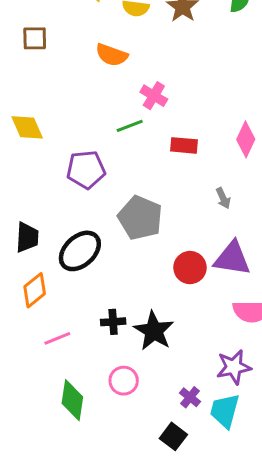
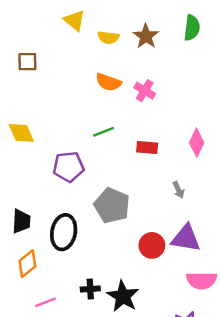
orange semicircle: (112, 55) -> (108, 82), moved
pink cross: (154, 96) -> (145, 91), moved
black ellipse: (80, 251) -> (64, 232), turned -36

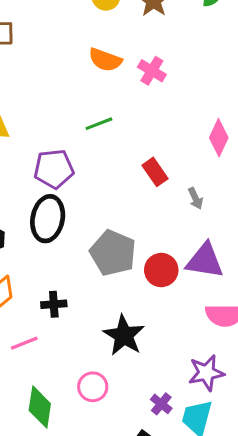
red rectangle: (147, 147) -> (155, 172), moved, turned 50
gray pentagon: (112, 206) -> (113, 253), moved
black ellipse: (64, 232) -> (48, 219), moved
black cross: (90, 289) -> (54, 304), moved

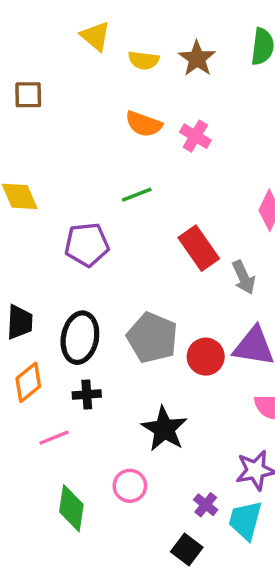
red rectangle: (155, 172) -> (199, 248), size x1.4
gray arrow: (195, 198) -> (244, 277), size x1.4
black ellipse: (48, 219) -> (80, 338), moved

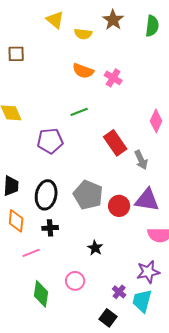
brown star: (197, 59) -> (113, 20), moved
orange diamond: (28, 382) -> (16, 221), turned -45
black star: (164, 429) -> (95, 248), size x0.6

